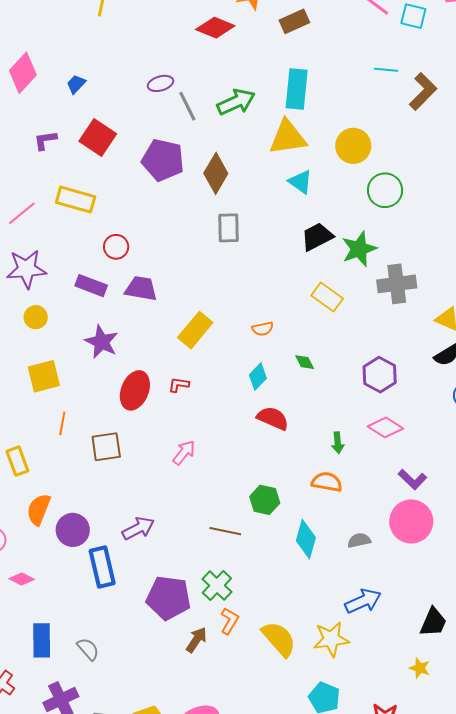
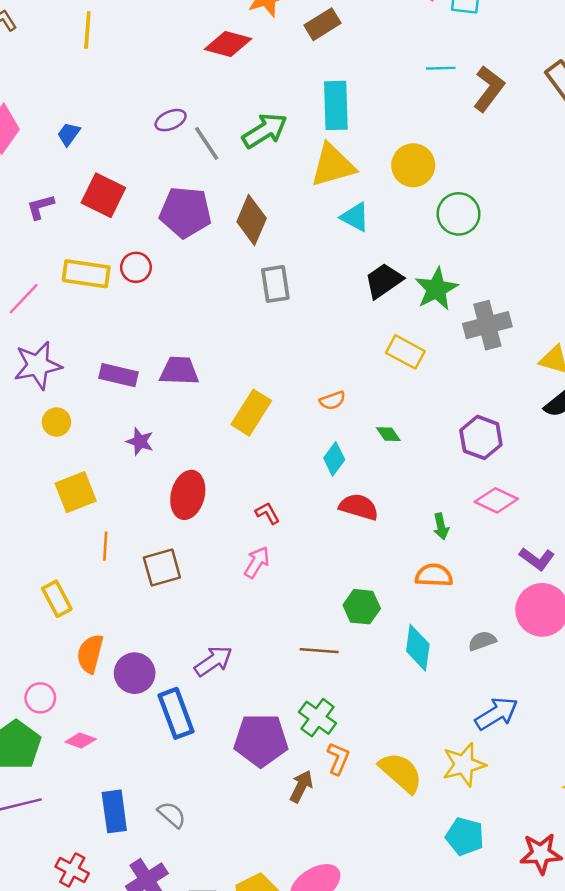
red circle: (116, 247) -> (136, 267), moved
purple star: (102, 342) -> (140, 441), size x0.7
red L-shape: (179, 385) -> (268, 513), moved, turned 60

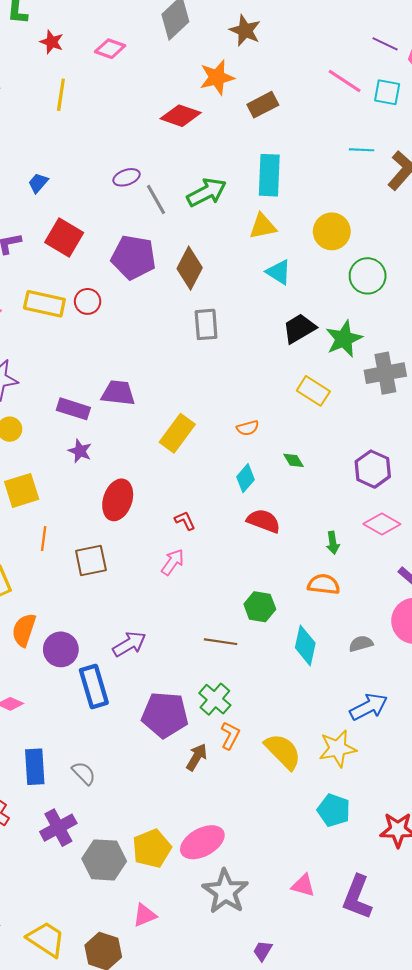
yellow triangle: (333, 165) -> (263, 226), size x0.7
purple rectangle: (118, 375) -> (73, 409), moved

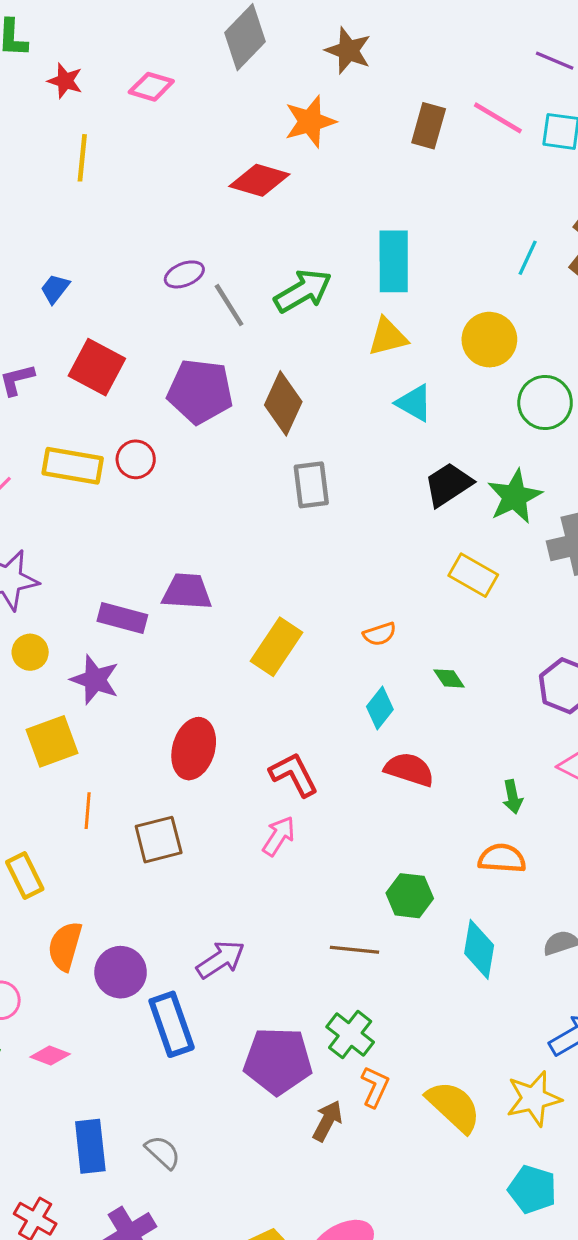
brown rectangle: (263, 105) -> (429, 126), moved, turned -44
cyan line: (362, 150) -> (528, 258), moved, turned -65
purple star: (80, 451) -> (95, 680), moved, size x1.4
red L-shape: (185, 521) -> (294, 774), size x1.6

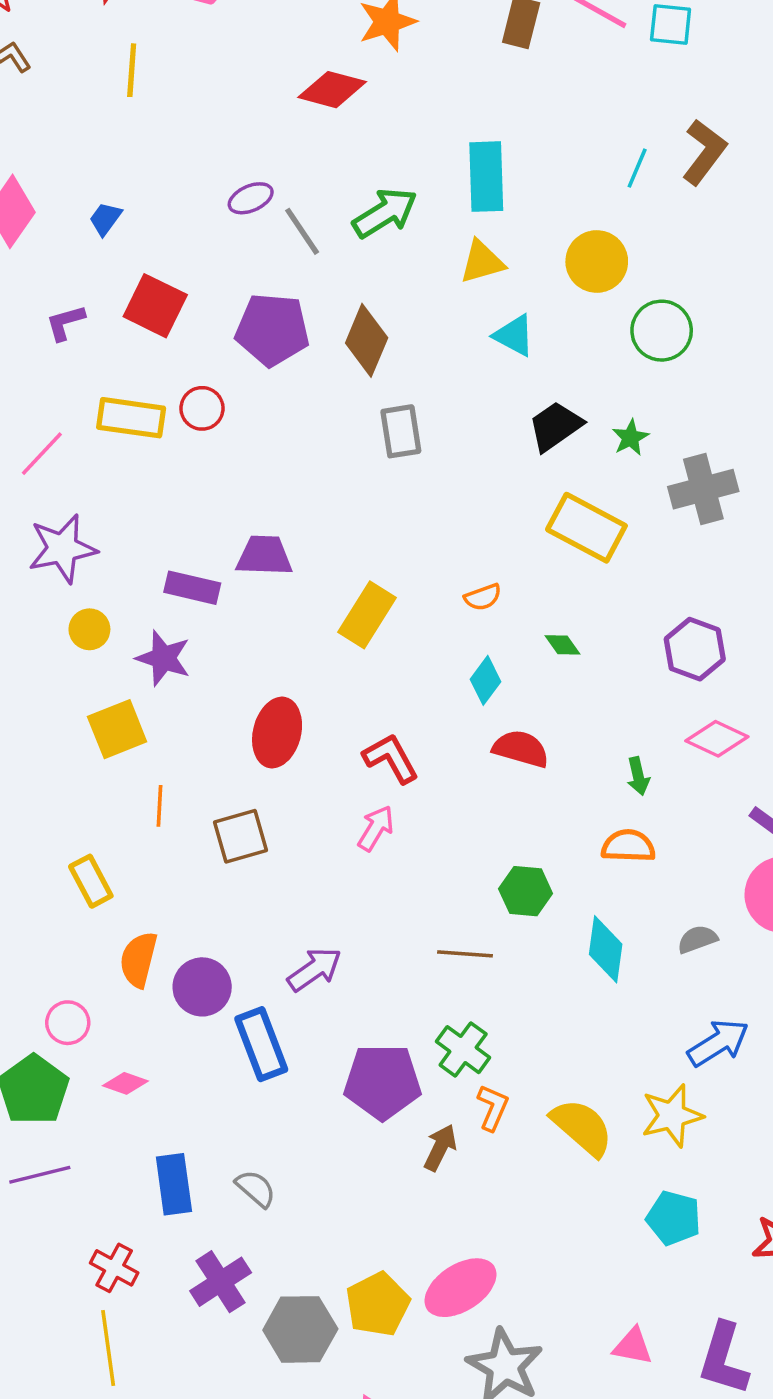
green star: (515, 497) -> (630, 438), size x0.6
yellow rectangle: (473, 575) -> (586, 528), size x1.4

